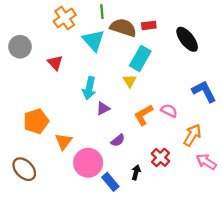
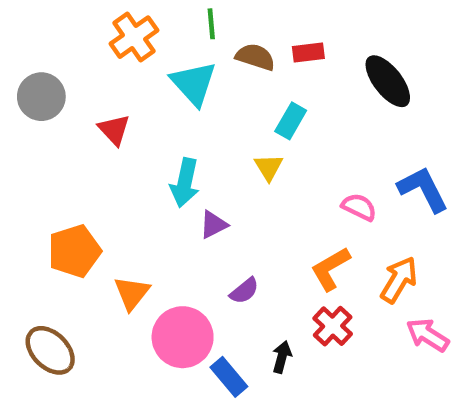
brown semicircle: (123, 28) -> (255, 57), size x0.7
cyan rectangle: (140, 58) -> (291, 121), size x0.7
pink semicircle: (169, 111) -> (359, 207), moved
orange L-shape: (143, 115) -> (330, 269), moved

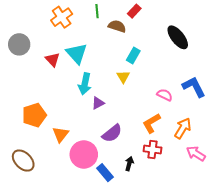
red rectangle: (308, 52) -> (134, 11), moved, turned -40
cyan triangle: (194, 83) -> (77, 53), moved
purple semicircle: (244, 291) -> (112, 133), size x1.5
red cross: (333, 326) -> (152, 149), turned -36

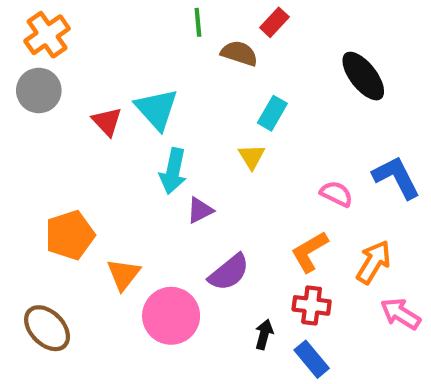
orange cross: (62, 17) -> (47, 35), moved
blue rectangle: (105, 173) -> (312, 359), moved

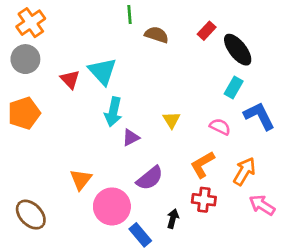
red rectangle: (274, 22) -> (207, 31), moved
cyan rectangle: (272, 113) -> (234, 87), moved
yellow triangle: (252, 157) -> (171, 120), moved
orange pentagon: (70, 235) -> (24, 113), moved
blue rectangle: (312, 359) -> (140, 235), moved

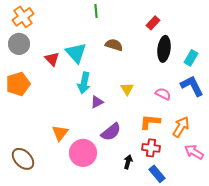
brown semicircle: (157, 35) -> (114, 45), moved
black ellipse: (238, 50) -> (164, 49), moved, turned 45
cyan rectangle: (234, 87) -> (191, 58), moved
orange L-shape: (203, 165) -> (150, 122), turned 35
blue rectangle: (140, 235) -> (157, 174), moved

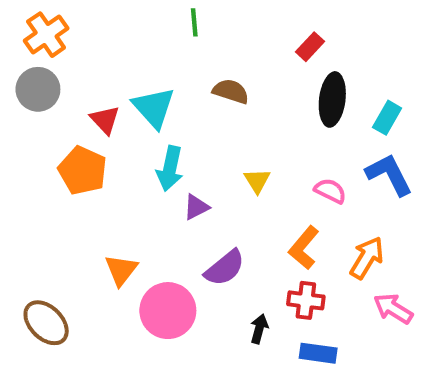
orange pentagon: (18, 84) -> (83, 171), moved, turned -30
orange L-shape: (150, 122) -> (304, 248), turned -55
blue rectangle: (157, 174) -> (318, 353), turned -42

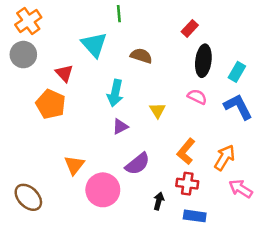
cyan triangle: (154, 108) -> (94, 45), moved
cyan arrow: (170, 168) -> (115, 93), moved
pink semicircle: (330, 191) -> (197, 97), moved

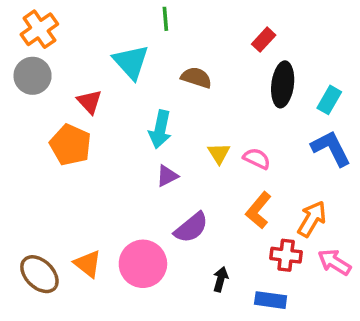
pink semicircle: (197, 97) -> (257, 159), moved
orange triangle: (74, 165) -> (88, 264), moved, turned -30
red cross: (187, 184) -> (286, 255), moved

